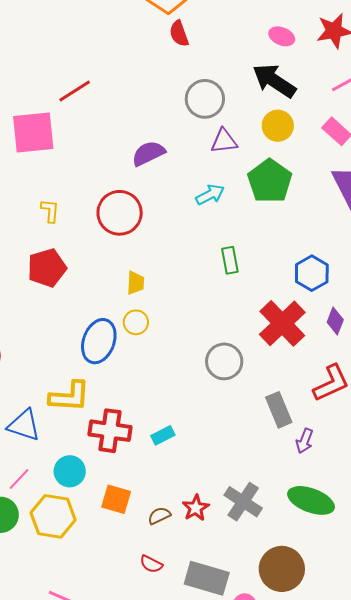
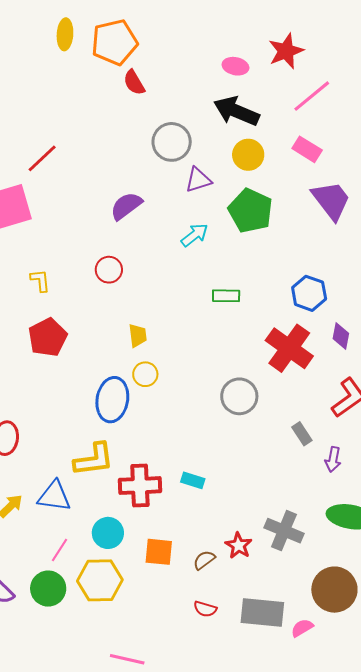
red circle: (120, 213) -> (109, 270), size x0.6
green rectangle: (230, 260) -> (226, 296), turned -68
gray rectangle: (279, 410) -> (302, 434), size x0.7
cyan rectangle: (163, 435) -> (193, 480), turned 55

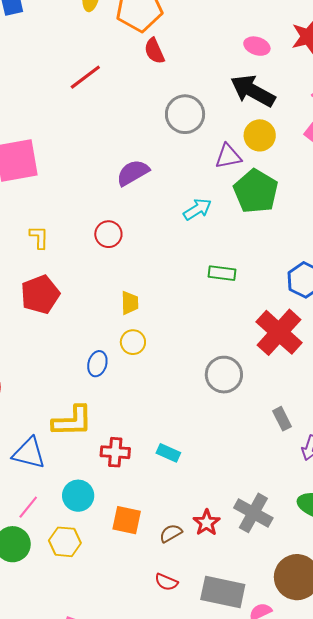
red line: (42, 158) -> (85, 77), moved
purple triangle: (198, 180) -> (228, 156), moved
blue ellipse: (112, 400) -> (97, 364), size x0.6
red cross: (140, 486) -> (115, 452), size x0.7
yellow hexagon: (100, 580) -> (65, 542), size x0.7

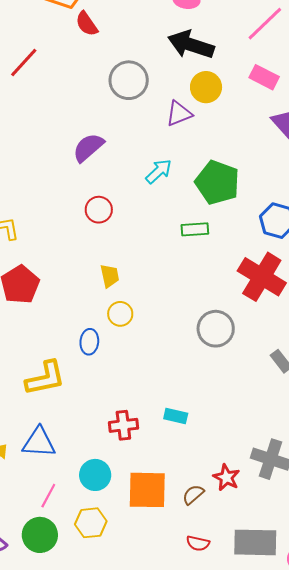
green pentagon: (256, 191) -> (217, 182), moved
red circle: (108, 234) -> (99, 210), moved
yellow L-shape: (72, 421) -> (45, 378), moved
orange square: (127, 520) -> (147, 490), size x1.4

